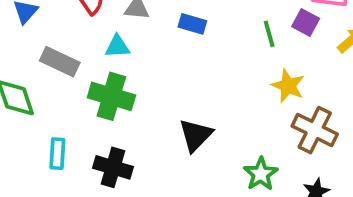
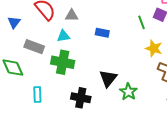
blue rectangle: (192, 24) -> (102, 33), moved
black cross: (113, 167) -> (81, 98), moved
green star: (261, 174) -> (128, 92), moved

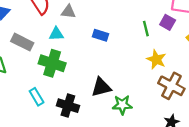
black triangle: (108, 78) -> (101, 87), turned 30
green star: (128, 92) -> (122, 105), turned 30
cyan rectangle: (37, 95) -> (37, 97), moved, turned -35

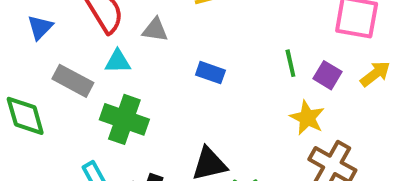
purple square: (168, 22) -> (327, 75), moved
cyan triangle: (56, 34) -> (118, 61), moved

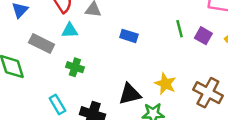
yellow star: (307, 118) -> (165, 84), moved
green cross: (124, 119) -> (75, 67), size x0.6

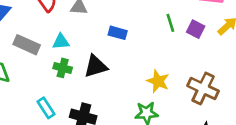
cyan triangle: (70, 30) -> (61, 42), moved
black triangle: (130, 94) -> (96, 66), moved

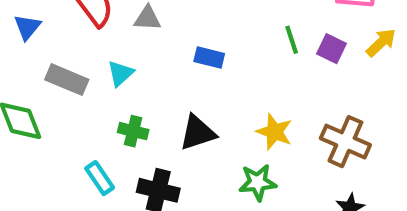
cyan triangle: (61, 42) -> (120, 73), turned -36
black triangle: (96, 66) -> (198, 133), moved
green cross: (63, 68) -> (133, 131), moved

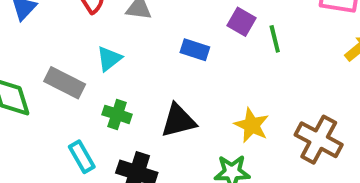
purple square: (331, 49) -> (242, 22), moved
gray rectangle: (67, 80) -> (65, 83), moved

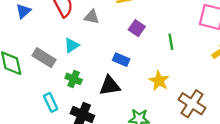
purple square: (242, 22) -> (137, 28), moved
blue rectangle: (195, 50) -> (121, 60), moved
yellow star: (252, 125) -> (159, 81), moved

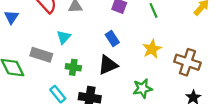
blue rectangle: (121, 60) -> (112, 38), turned 48
yellow star: (159, 81) -> (152, 49), turned 30

